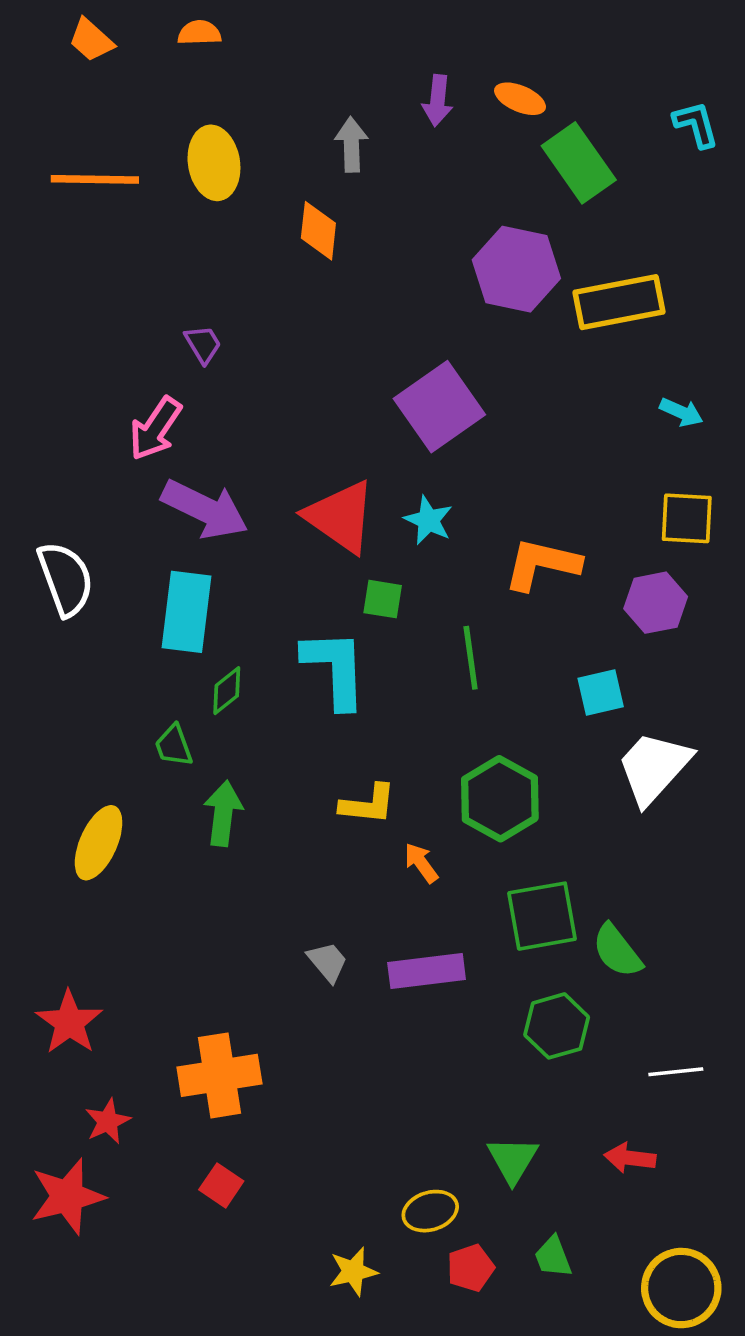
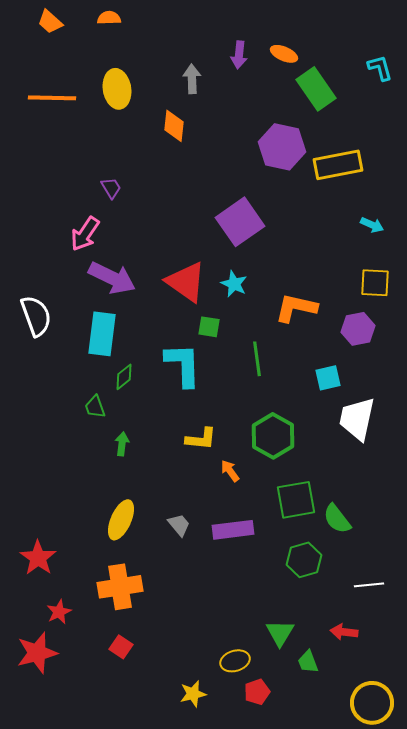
white trapezoid: (654, 768) -> (357, 419), turned -30
green arrow: (223, 813) -> (122, 444), size x0.7
yellow ellipse: (99, 843) -> (121, 520), moved
green trapezoid: (553, 1257) -> (308, 662), moved

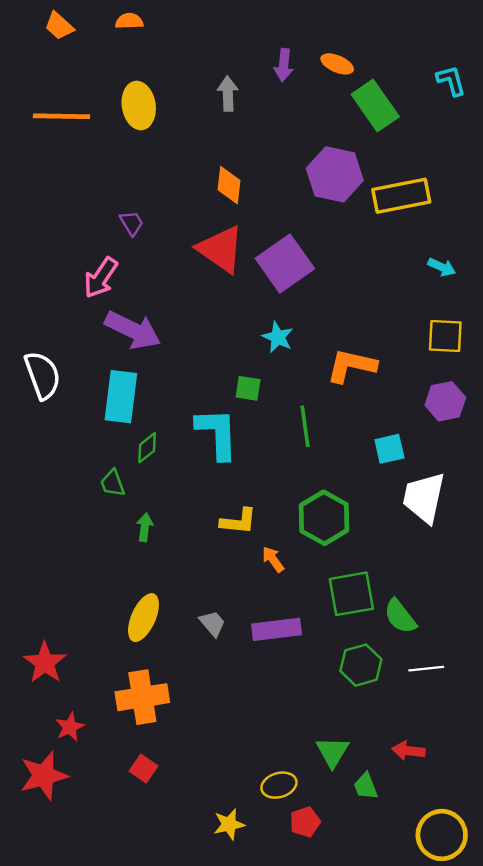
orange diamond: (174, 126) -> (229, 185), moved
red triangle: (186, 282) -> (221, 249), moved
purple hexagon: (358, 329) -> (445, 401), moved
white line: (369, 585) -> (426, 669), moved

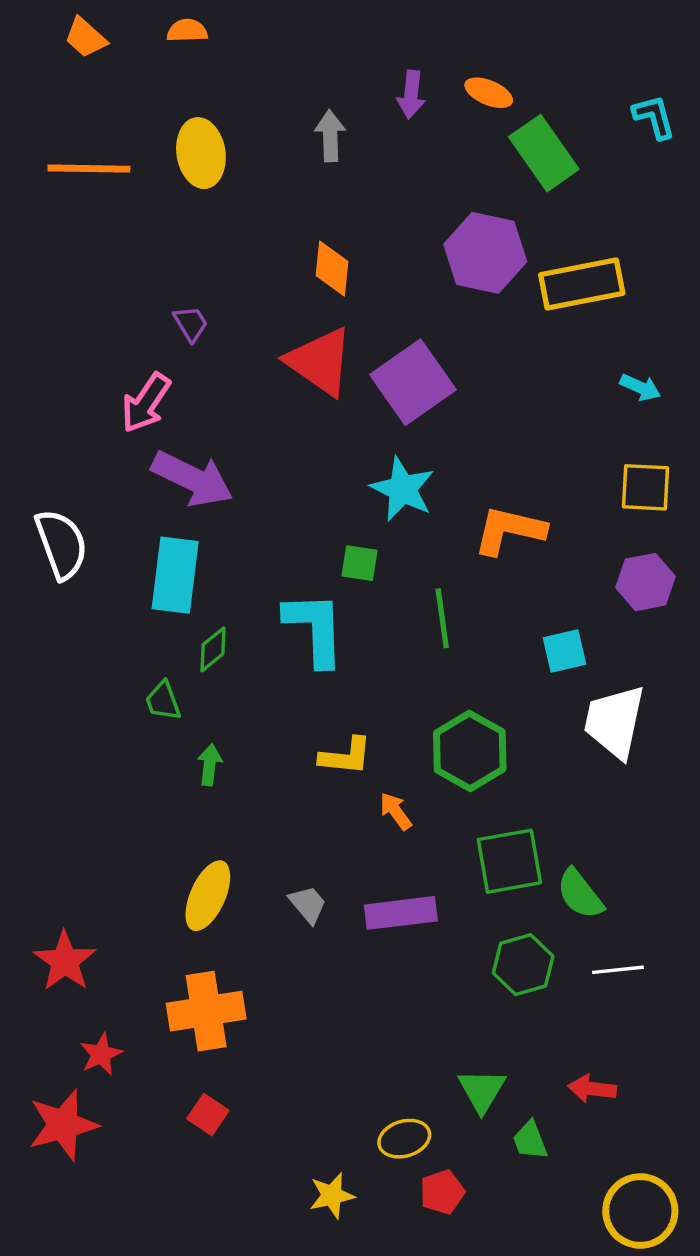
cyan star: (278, 337) -> (403, 489), size x1.4

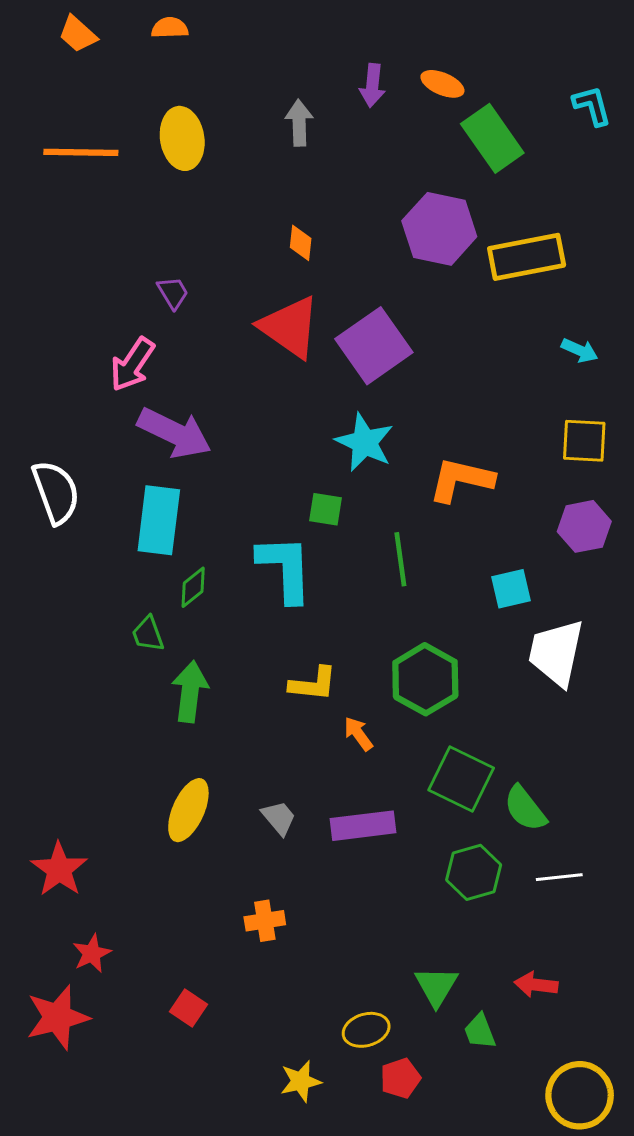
orange diamond: (332, 268) -> (301, 243), size x0.7
green arrow: (210, 765) -> (190, 692), size x1.6
green square: (509, 861) -> (461, 779), turned 36
orange cross: (206, 1011) -> (265, 921), moved, size x0.6

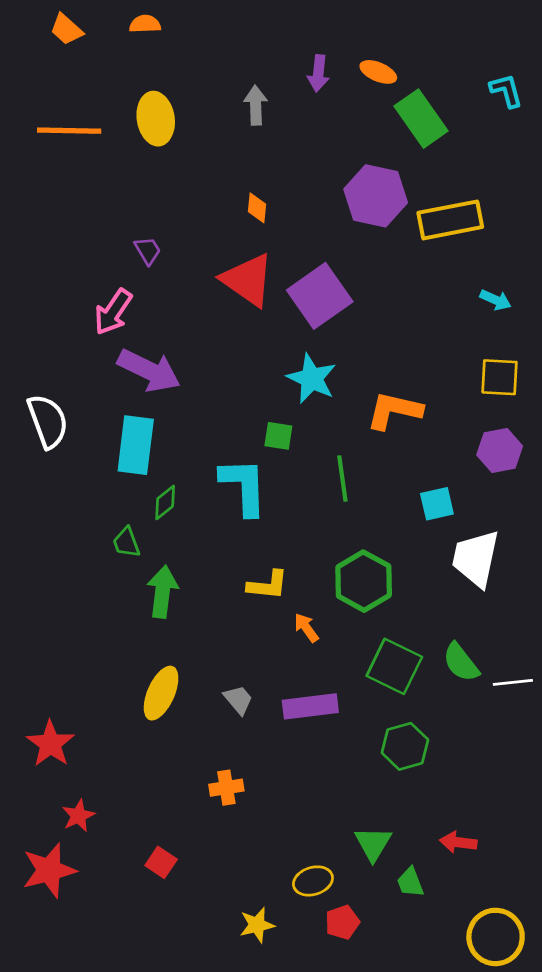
green semicircle: (525, 809) -> (461, 662), moved
white line: (559, 877) -> (513, 682), moved

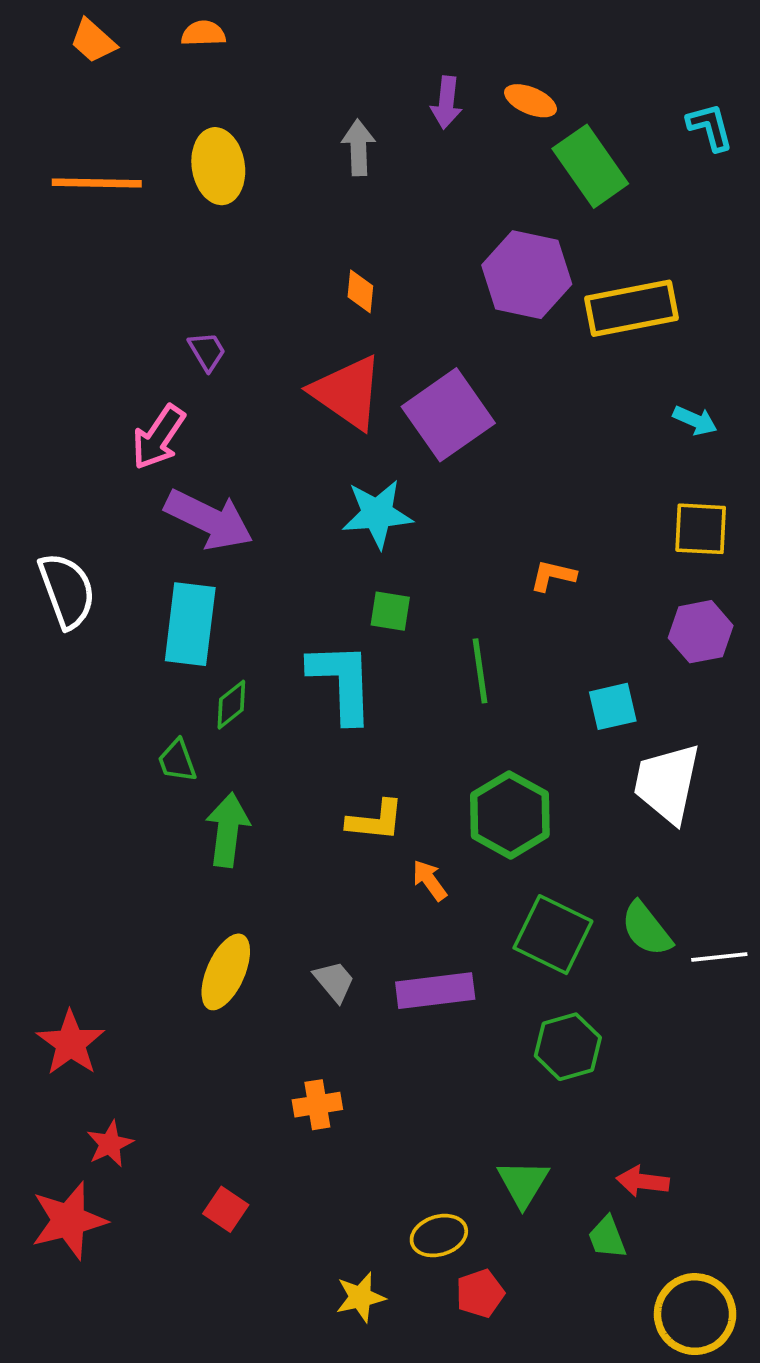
cyan star: (312, 379) -> (377, 514), moved, turned -30
orange L-shape: (394, 410) -> (553, 576), size x0.6
green trapezoid: (410, 882) -> (607, 1237), moved

